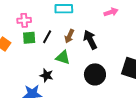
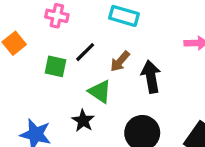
green square: (29, 38) -> (55, 66), moved
black star: (46, 75) -> (83, 121), moved

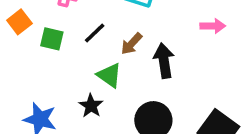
green square: (55, 66) -> (52, 39), moved

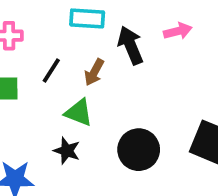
black arrow: (164, 61) -> (131, 45), moved

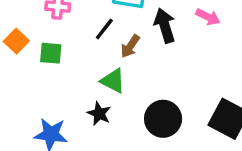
pink arrow: (178, 31) -> (208, 17), turned 35
black line: (51, 71) -> (104, 29), moved

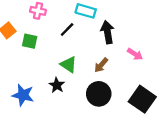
pink arrow: (208, 17) -> (135, 54), moved
brown arrow: (130, 46) -> (101, 65), moved

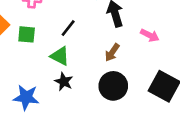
black line: (67, 30) -> (68, 28), moved
green triangle: (69, 65) -> (60, 56), moved

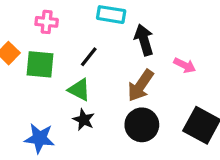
green square: (27, 34) -> (40, 64), size x1.4
brown arrow: (112, 52) -> (141, 85), size x1.5

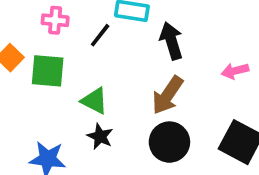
black line: (89, 57) -> (100, 35), moved
pink arrow: (185, 65) -> (235, 71), moved, turned 140

